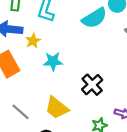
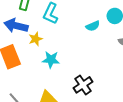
cyan semicircle: (94, 18) -> (93, 26), size x0.6

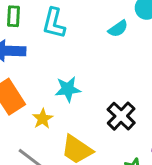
yellow star: (36, 39) -> (43, 119), moved

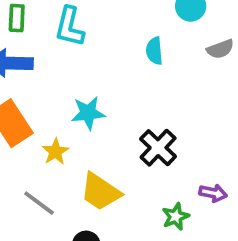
cyan semicircle: (118, 29) -> (154, 51), moved, turned 120

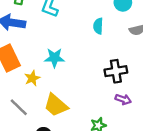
black cross: (158, 148) -> (116, 71), moved, turned 30
purple arrow: (213, 193) -> (123, 99), moved

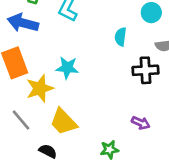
black cross: (116, 71) -> (146, 70), moved
yellow star: (32, 78) -> (40, 88), size x1.5

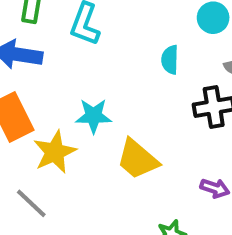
yellow trapezoid: (63, 122) -> (137, 159), moved

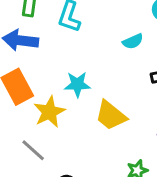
cyan semicircle: (170, 60) -> (133, 41), turned -114

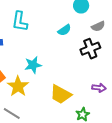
yellow trapezoid: (111, 116) -> (61, 94), moved

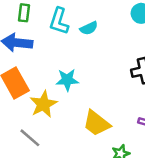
cyan semicircle: (64, 30) -> (89, 28), moved

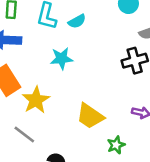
cyan star: (67, 80) -> (62, 58), moved

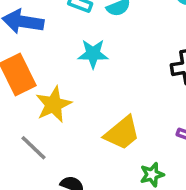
yellow trapezoid: (90, 116) -> (122, 133), turned -80

